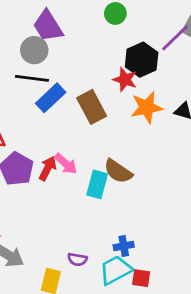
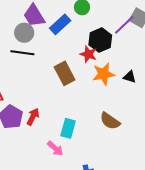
blue rectangle: (51, 98) -> (60, 24), moved
pink arrow: (66, 164) -> (55, 148), moved
brown semicircle: (118, 171) -> (110, 121), moved

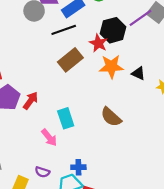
black line: (22, 53) -> (64, 30), moved, turned -35
brown rectangle: (65, 73) -> (70, 60), turned 70
cyan rectangle: (68, 128) -> (66, 118), turned -42

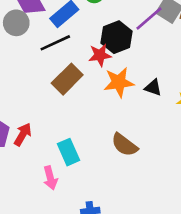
red star: (98, 43) -> (100, 55), turned -30
pink arrow: (49, 138) -> (50, 178), turned 30

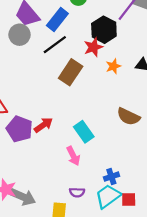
orange star: (119, 82) -> (113, 66), size x0.6
red arrow: (23, 134) -> (43, 125), turned 36

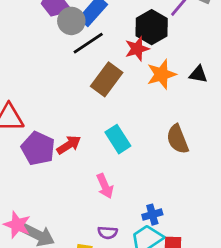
gray circle: (20, 35) -> (71, 21), moved
orange star: (113, 66) -> (161, 74), size x1.5
brown semicircle: (128, 117) -> (178, 139), turned 40
cyan rectangle: (84, 132) -> (118, 139), moved

